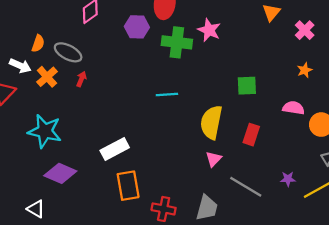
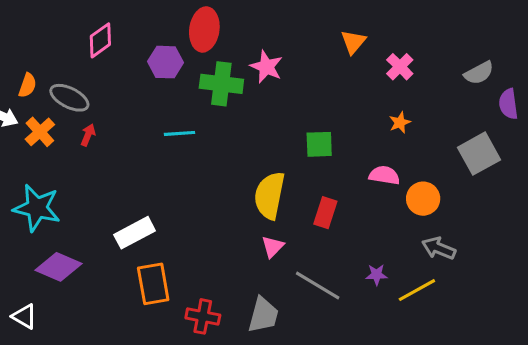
cyan line: (167, 95) -> (180, 133), moved

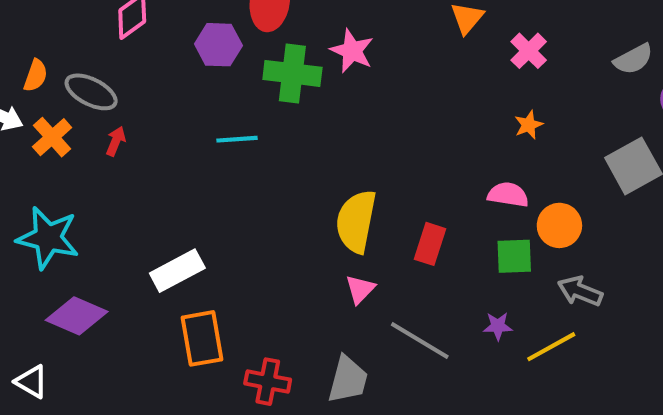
green square: (319, 144) -> (514, 256), moved

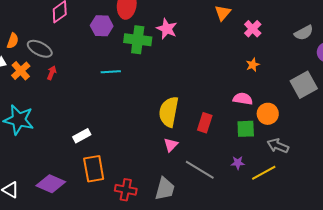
white rectangle: (177, 271) -> (82, 136), size x0.7
purple diamond: (77, 316) -> (51, 184), moved

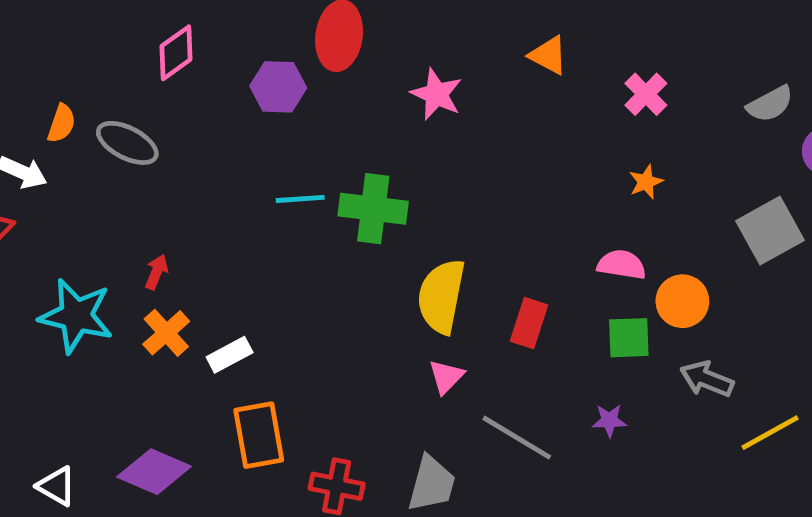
orange triangle: (223, 13) -> (548, 55), moved, turned -42
green cross: (138, 40) -> (373, 209), moved
orange cross: (21, 71) -> (166, 333), moved
red arrow: (52, 73) -> (156, 272), moved
yellow line: (264, 173) -> (770, 433), moved

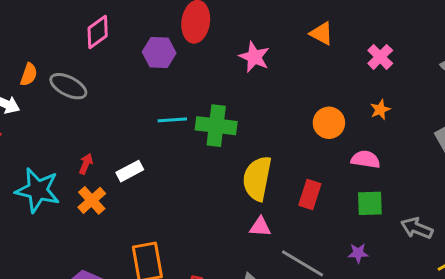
orange circle: (682, 301) -> (329, 123), moved
white rectangle: (230, 355) -> (130, 171), moved
pink triangle: (446, 377) -> (260, 227), turned 50

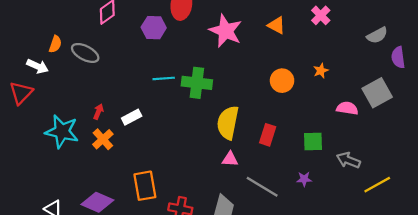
orange triangle: (322, 33) -> (276, 25), moved
pink star: (254, 57) -> (226, 31), size x1.4
pink cross: (380, 57) -> (321, 15), moved
pink semicircle: (366, 159) -> (347, 108), moved

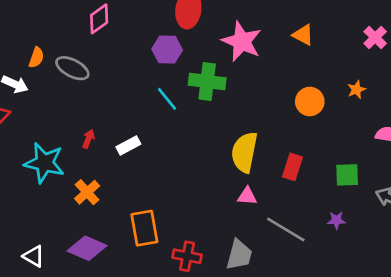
pink cross: (321, 15) -> (375, 37), moved
purple hexagon: (154, 28) -> (167, 49), moved
cyan line: (164, 78) -> (167, 99), turned 55
green cross: (197, 83) -> (207, 82), moved
orange cross: (103, 139) -> (87, 192), moved

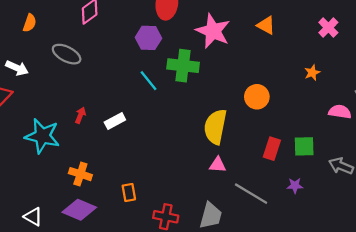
orange semicircle: (36, 57) -> (30, 23), moved
orange circle: (310, 102) -> (257, 97), moved
red rectangle: (292, 167) -> (272, 149), moved
orange cross: (87, 192) -> (80, 174), moved, turned -30
orange rectangle: (144, 228) -> (129, 192), size x0.6

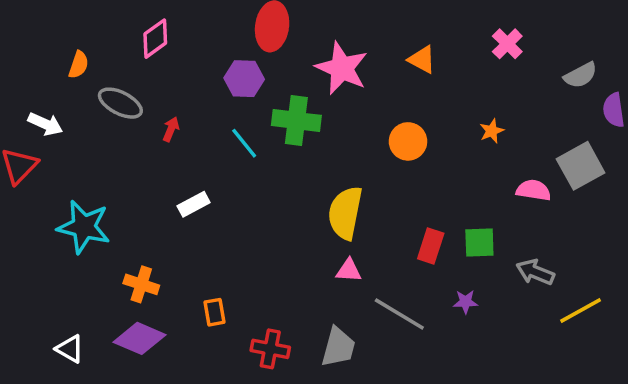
orange semicircle: (30, 23) -> (79, 65), moved
pink cross: (328, 28) -> (507, 44), moved
orange circle: (257, 97) -> (408, 141), moved
red arrow: (80, 115) -> (171, 129), moved

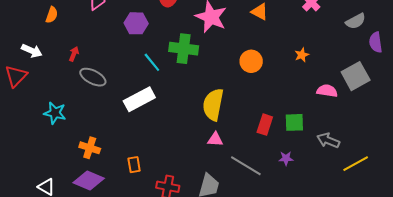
purple hexagon: (244, 79) -> (136, 23), moved
gray ellipse: (120, 103) -> (93, 77), moved
red arrow: (171, 129) -> (74, 54), moved
white rectangle: (194, 204) -> (139, 99), moved, size x1.6
cyan star: (84, 227) -> (55, 113), size x0.7

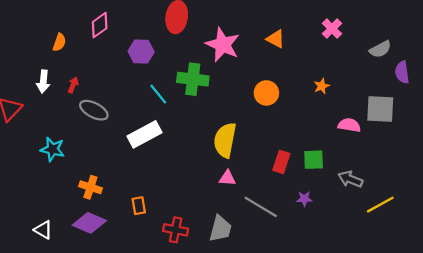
orange semicircle: (52, 15) -> (59, 42), moved
white arrow: (32, 51) -> (43, 81), moved, turned 72
gray square: (356, 76) -> (380, 109), turned 32

